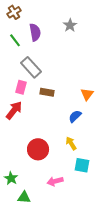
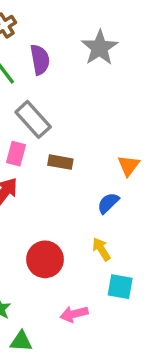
gray star: (70, 25) -> (100, 48), size x1.5

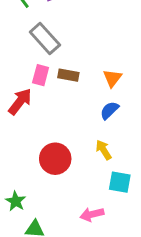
pink rectangle: (16, 154) -> (41, 75), moved
orange triangle: (129, 165) -> (112, 78), moved
pink arrow: (74, 314) -> (92, 214), moved

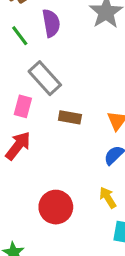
pink rectangle: (41, 75) -> (23, 106), moved

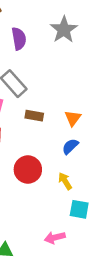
red circle: (56, 207) -> (28, 170), moved

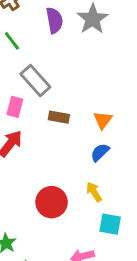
purple semicircle: (19, 39) -> (54, 20), moved
red circle: (28, 170) -> (52, 202), moved

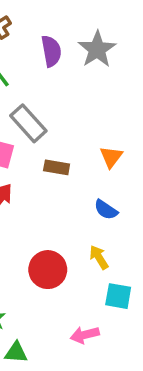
orange triangle: (103, 120) -> (111, 157), moved
blue semicircle: (100, 152) -> (106, 210), turned -102

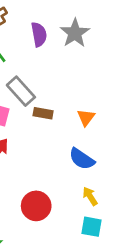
brown rectangle: (57, 167) -> (43, 113), moved
blue semicircle: (106, 210) -> (82, 159), size x1.4
yellow arrow: (99, 257) -> (90, 196), moved

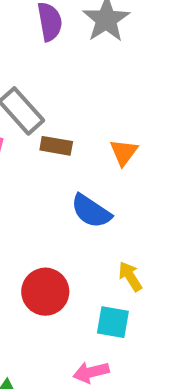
blue semicircle: (82, 159) -> (91, 211), moved
cyan square: (91, 227) -> (113, 322), moved

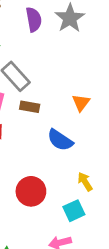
brown rectangle: (56, 146) -> (30, 107), moved
cyan square: (113, 322) -> (74, 211), turned -35

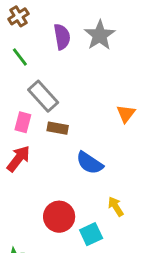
orange triangle: (81, 103) -> (126, 114), moved
cyan square: (74, 211) -> (91, 234), moved

